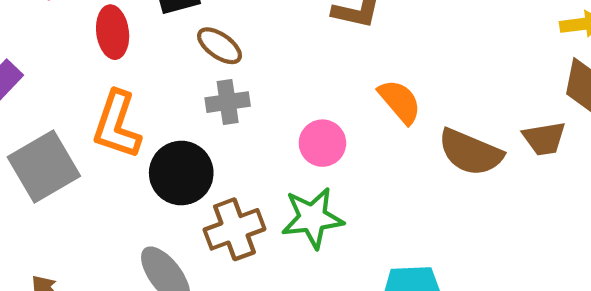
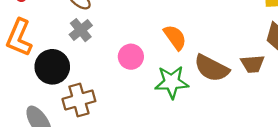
gray cross: (228, 102) -> (81, 30), turned -35
green star: (312, 218) -> (172, 82), moved

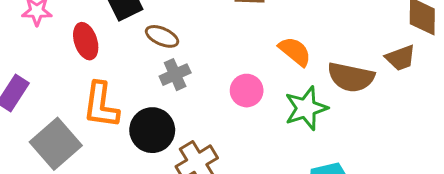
gray cross: (81, 30) -> (175, 75), turned 30

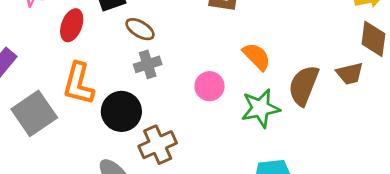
red ellipse: (86, 41) -> (72, 25), turned 32
brown semicircle: (351, 77) -> (304, 85), turned 93

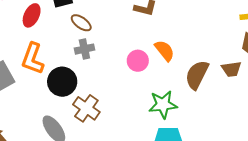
pink circle: (210, 86) -> (138, 61), moved
green star: (260, 108) -> (163, 105), moved
brown cross: (158, 145) -> (86, 108), turned -36

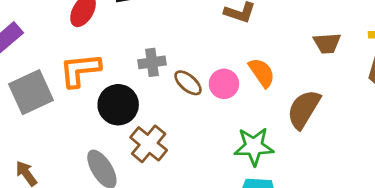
brown ellipse: (81, 23) -> (188, 83), moved
orange L-shape: (33, 59) -> (80, 70), turned 60
brown trapezoid: (231, 69) -> (327, 43), moved

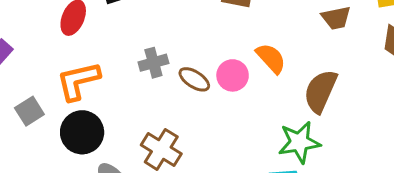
gray square: (31, 92) -> (29, 111), size x0.6
black circle: (118, 105) -> (82, 132), moved
green star: (254, 146) -> (299, 142), moved

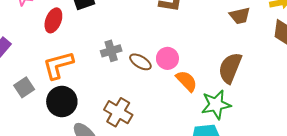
orange semicircle: (271, 58) -> (187, 81), moved

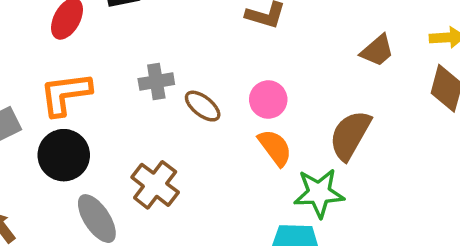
brown trapezoid: (240, 16) -> (377, 51), turned -35
pink circle: (167, 58) -> (268, 100), moved

